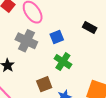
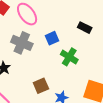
green cross: (63, 62) -> (69, 57), moved

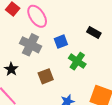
brown square: (41, 86) -> (46, 76), moved

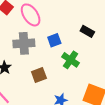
gray cross: (30, 45) -> (24, 43), turned -30

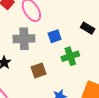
green cross: (71, 60) -> (70, 56), turned 36

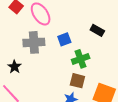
brown square: (38, 71) -> (77, 81), moved, turned 35

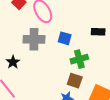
black rectangle: (97, 30) -> (98, 32), turned -32
blue square: (64, 39) -> (65, 38), turned 32

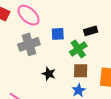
black rectangle: (98, 32) -> (91, 31), moved
black star: (13, 62) -> (49, 74), moved

